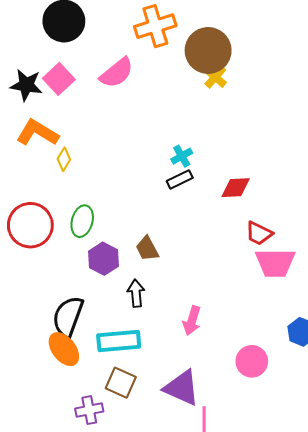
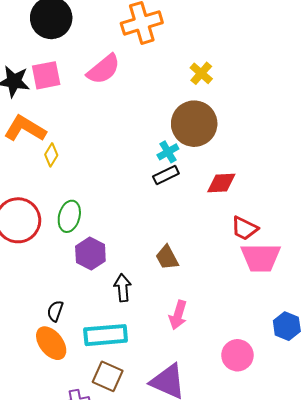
brown circle: (208, 50) -> (194, 124), moved
pink square: (59, 79) -> (46, 75), turned 32
brown trapezoid: (147, 249) -> (167, 258), moved
black semicircle: (68, 317) -> (55, 311), size x0.5

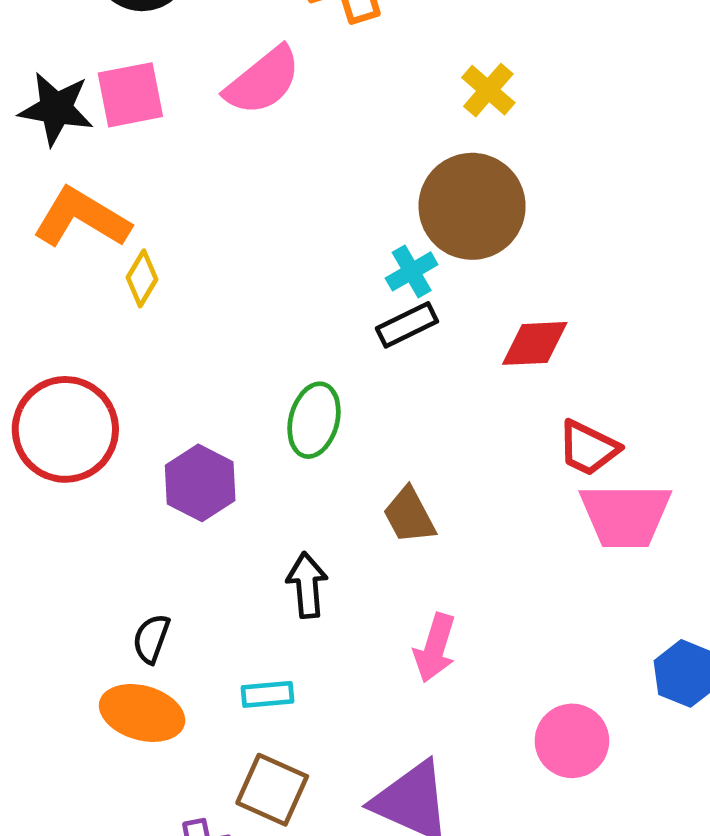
green ellipse: (69, 216) -> (314, 420), moved
purple hexagon: (90, 254) -> (200, 483), moved
cyan rectangle: (106, 335) -> (268, 694), size x0.5
orange ellipse: (51, 343) -> (142, 713), turned -36

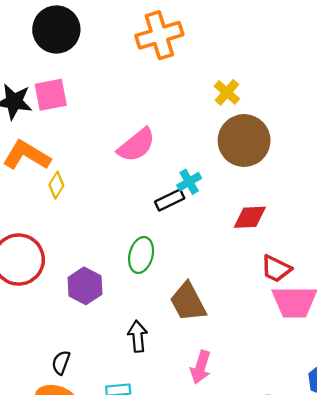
pink semicircle: (263, 81) -> (136, 145), moved
brown circle: (472, 206) -> (244, 141), moved
black rectangle: (407, 325) -> (170, 200), moved
brown trapezoid: (409, 515) -> (188, 302), size x1.4

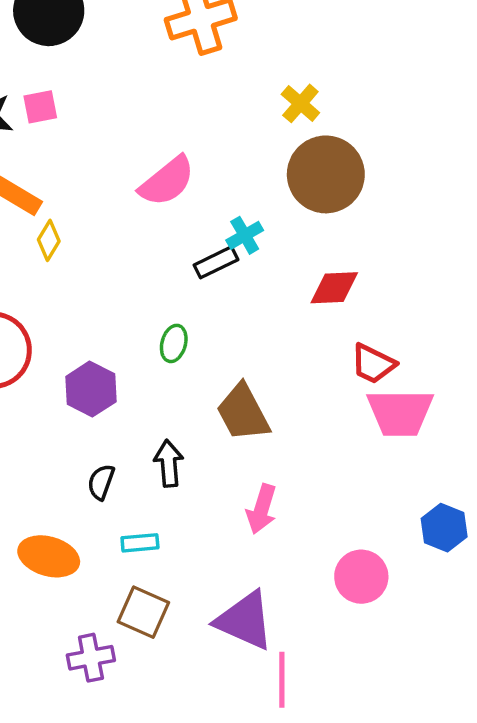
pink square: (51, 95) -> (40, 107), size x0.7
green ellipse: (141, 255) -> (174, 343), size x0.7
black semicircle: (61, 363) -> (101, 482), moved

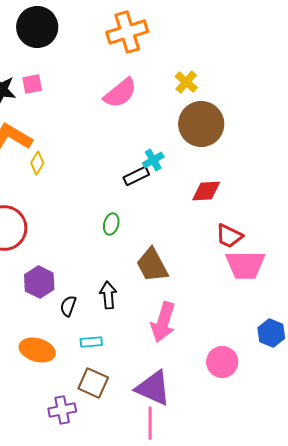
pink semicircle: (167, 181) -> (120, 93), moved
purple hexagon: (91, 389) -> (39, 282), moved
pink arrow: (262, 509) -> (163, 322), size x1.4
pink line: (282, 680) -> (150, 423), moved

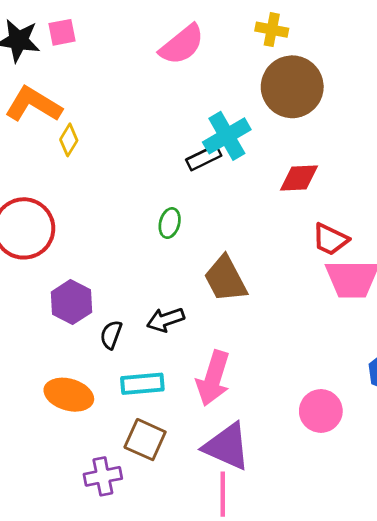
yellow cross: (186, 82) -> (272, 30), turned -30
cyan cross: (153, 160) -> (227, 136), size x1.6
black arrow: (108, 295) -> (166, 320), turned -104
pink arrow: (163, 322) -> (213, 378), moved
cyan rectangle: (91, 342) -> (142, 384), size x1.4

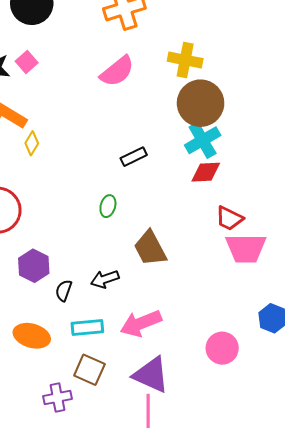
yellow cross: (272, 30) -> (185, 60), size x1.4
pink square: (62, 32) -> (27, 62), turned -30
cyan cross: (227, 136) -> (203, 140), moved
pink arrow: (213, 378) -> (141, 323), turned 51

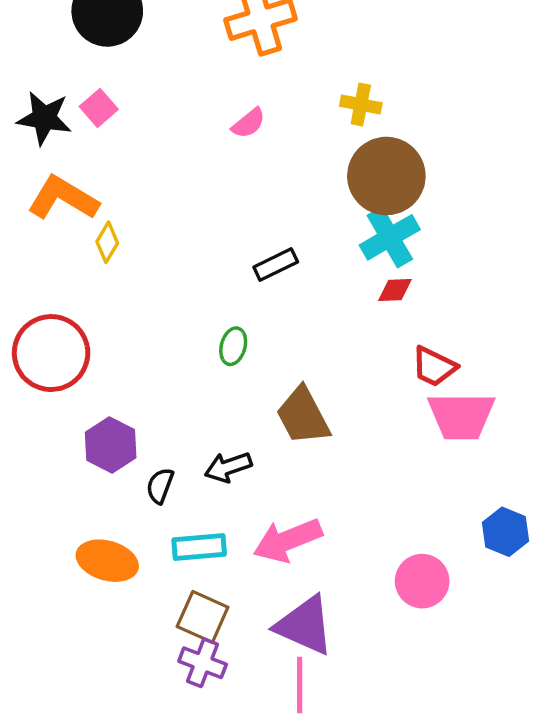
yellow cross: (185, 60) -> (361, 105), size x0.7
pink semicircle: (117, 71) -> (249, 123), size x0.6
red diamond: (206, 172) -> (395, 290), size x0.7
purple cross: (57, 397) -> (203, 663), moved, turned 32

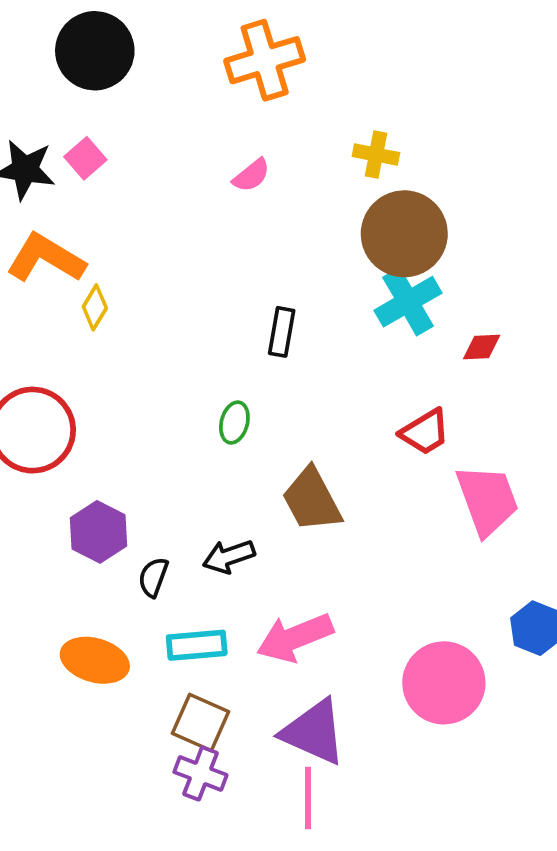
black rectangle: (276, 264) -> (282, 332), turned -54
red diamond: (395, 290) -> (482, 347), moved
red trapezoid: (434, 367) -> (425, 432), moved, turned -57
pink trapezoid: (461, 416) -> (487, 500), turned -110
pink circle: (422, 581) -> (444, 683), size x1.4

